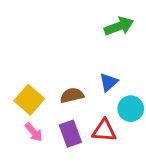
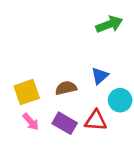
yellow square: (29, 100) -> (27, 92), turned 30
purple rectangle: (70, 134) -> (65, 123), turned -40

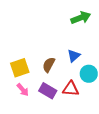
brown semicircle: (66, 88) -> (49, 65), turned -49

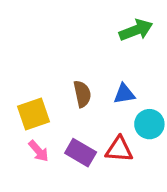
blue triangle: (74, 56) -> (124, 94), turned 32
brown semicircle: (49, 65) -> (82, 94), moved, turned 140

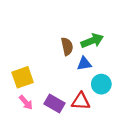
green arrow: (136, 30) -> (92, 41), moved
brown semicircle: (82, 94) -> (67, 46), moved

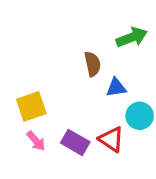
green arrow: (92, 41) -> (132, 37), moved
red triangle: (81, 101) -> (111, 139), turned 30

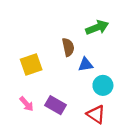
yellow square: (31, 106) -> (31, 65), moved
red triangle: (111, 139) -> (96, 114), moved

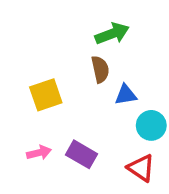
green arrow: (97, 27) -> (112, 34), moved
pink arrow: (27, 104) -> (39, 153), turned -63

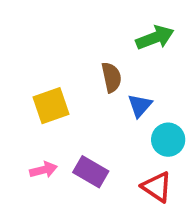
green arrow: (112, 34) -> (155, 38), moved
blue triangle: (126, 95) -> (140, 106), turned -40

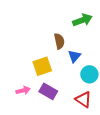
yellow square: (51, 106) -> (42, 66), moved

